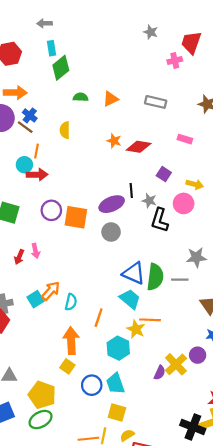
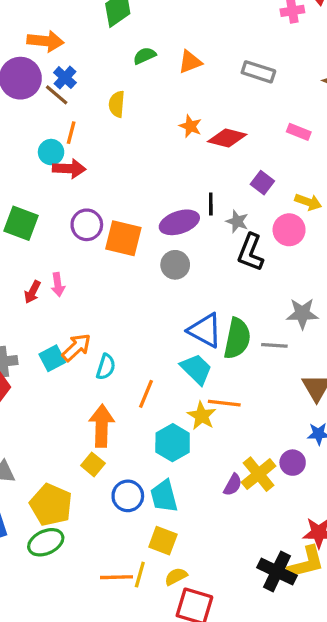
green semicircle: (81, 97) -> (145, 56), turned -32

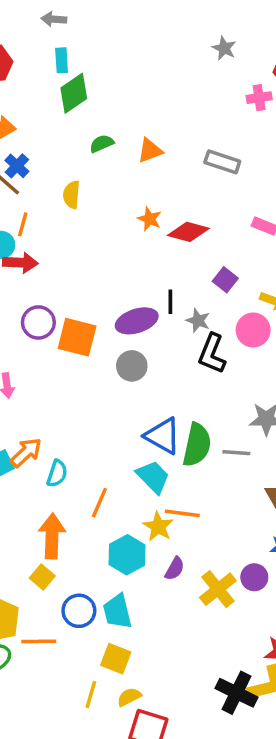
purple semicircle: (233, 485) -> (175, 569), moved
orange line: (117, 577) -> (39, 641), moved

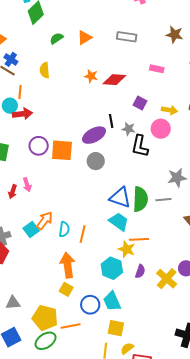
orange line: (99, 503) -> (83, 234), moved

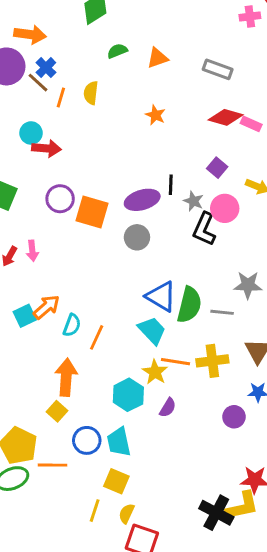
red diamond: (114, 80) -> (226, 117), moved
orange line: (20, 92) -> (61, 97), moved
pink circle: (161, 129) -> (225, 208), moved
yellow cross: (167, 279) -> (212, 361), moved, turned 30
yellow semicircle: (127, 348) -> (127, 514), turned -40

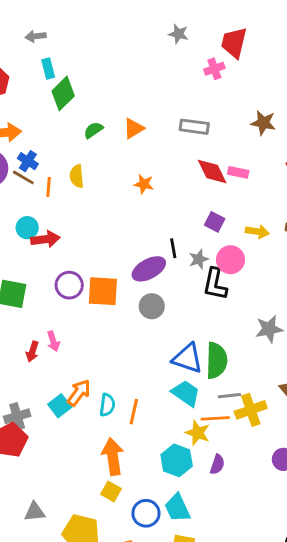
red diamond: (226, 117) -> (212, 172), turned 60
gray star: (193, 201) -> (199, 259), turned -30
gray line: (222, 312) -> (229, 396), moved

